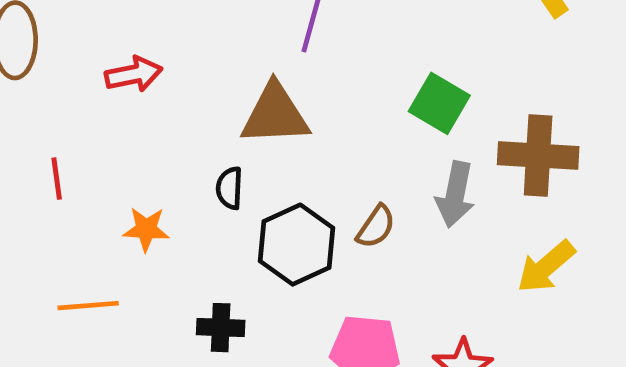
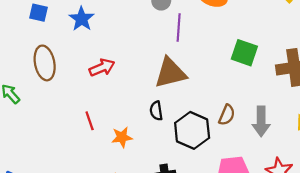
red line: (57, 179) -> (90, 121), moved
gray arrow: (455, 194) -> (261, 121), moved

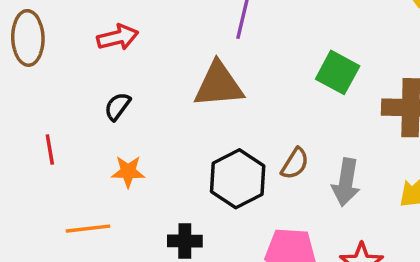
red arrow: (102, 68) -> (118, 37), moved
black semicircle: (156, 111) -> (117, 106), moved, turned 36
red line: (90, 121) -> (50, 149), moved

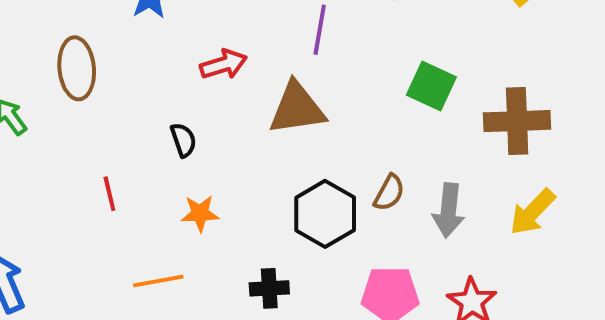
red arrow: (118, 37) -> (224, 64), moved
black semicircle: (117, 106) -> (183, 140), turned 128

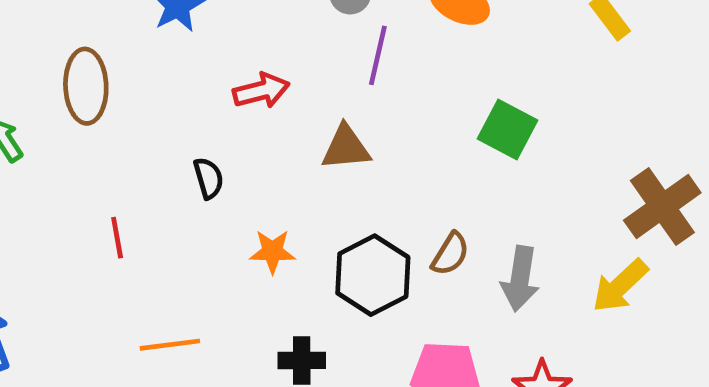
brown triangle: (297, 108) -> (346, 148), size x0.7
brown cross: (517, 121) -> (662, 206), moved, turned -36
orange star: (200, 213) -> (272, 251), moved

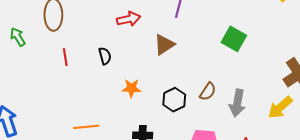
brown triangle: (346, 148) -> (164, 45), turned -30
red line: (117, 238) -> (65, 57), moved
black hexagon: (373, 275) -> (174, 100), size x0.7

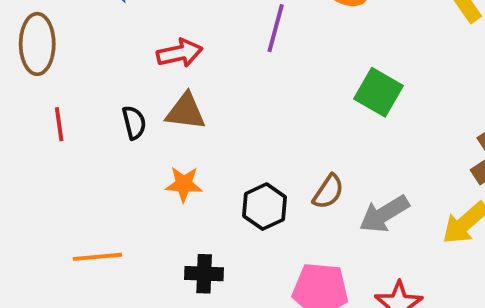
brown triangle: (164, 45) -> (186, 112), moved, turned 40
gray arrow: (237, 103) -> (384, 214), turned 48

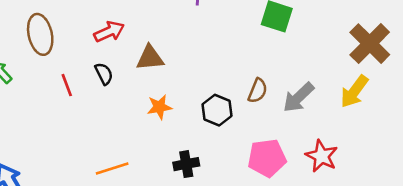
red arrow: (180, 53) -> (109, 32), moved
black semicircle: (134, 123) -> (104, 74), moved

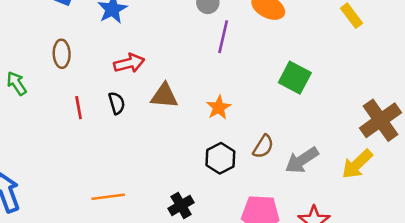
brown ellipse: (40, 34) -> (62, 54), size x0.7
orange star: (159, 107) -> (219, 107), moved, turned -30
black cross: (186, 164) -> (181, 205), turned -30

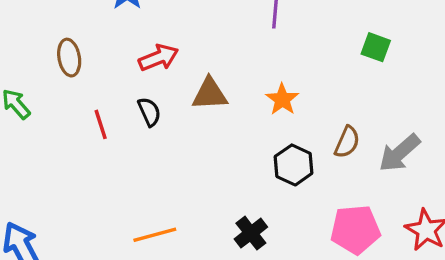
green square: (295, 78) -> (376, 47), size x0.7

